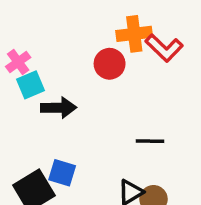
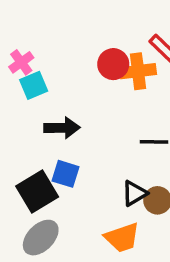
orange cross: (134, 34) -> (138, 71), moved
black arrow: (59, 108) -> (62, 128), moved

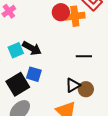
cyan square: (34, 85) -> (16, 50), moved
black arrow: (62, 128) -> (32, 48), turned 30

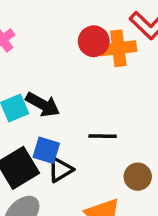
black line: (84, 56) -> (103, 136), moved
black triangle: (73, 85) -> (60, 170), moved

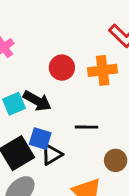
red circle: (94, 41) -> (62, 68), moved
orange cross: (118, 48) -> (103, 70), moved

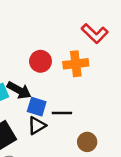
blue square: (40, 139) -> (37, 107), moved
black triangle: (52, 155) -> (37, 126), moved

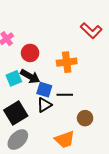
red circle: (40, 61) -> (30, 53), moved
orange cross: (76, 64) -> (67, 62), moved

